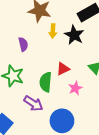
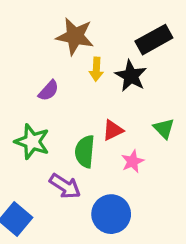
purple semicircle: (23, 44) -> (49, 91), turned 56

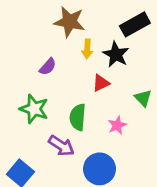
red triangle: (113, 130) -> (101, 83), moved

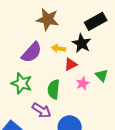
yellow arrow: (87, 49) -> (59, 48), moved, turned 96
purple semicircle: (48, 67) -> (32, 52), size x1.6
pink star: (117, 125) -> (83, 83), moved

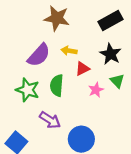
black star: (82, 43) -> (110, 54), moved
green semicircle: (54, 89) -> (57, 85), moved

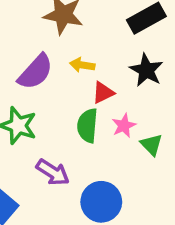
green triangle: (117, 81) -> (152, 145), moved
green semicircle: (57, 85) -> (87, 126), moved

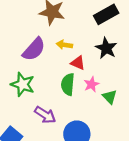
red triangle: (103, 93) -> (78, 63), turned 49

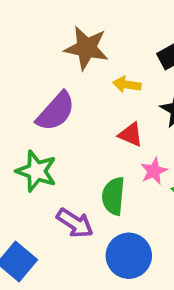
yellow arrow: (64, 45) -> (127, 85), moved
green semicircle: (68, 84) -> (113, 196), moved

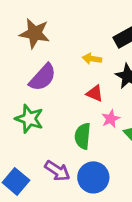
brown star: (86, 48) -> (35, 33), moved
purple arrow: (75, 223) -> (57, 171), moved

